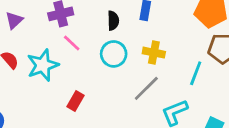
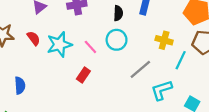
pink line: (72, 43) -> (90, 47), moved
yellow cross: (154, 53) -> (164, 40), moved

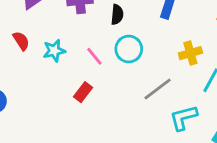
black semicircle: (118, 13) -> (117, 15), moved
yellow cross: (164, 40) -> (190, 53), turned -35
cyan star: (59, 44) -> (54, 51), size x0.7

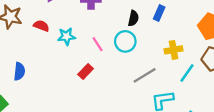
black semicircle: (117, 15) -> (133, 18), moved
red semicircle: (21, 41) -> (41, 26), turned -42

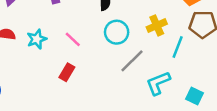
cyan circle: (125, 41) -> (117, 32), moved

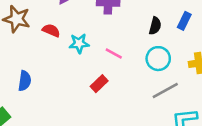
pink line: (73, 39) -> (114, 53), turned -30

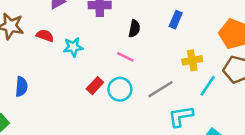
black semicircle: (155, 26) -> (134, 29), moved
pink line: (114, 53) -> (125, 57), moved
cyan circle: (158, 59) -> (120, 89), moved

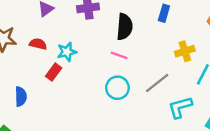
black semicircle: (134, 29) -> (125, 27), size x1.5
red rectangle: (95, 86) -> (54, 72), moved

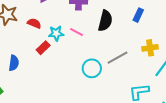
pink line: (119, 55) -> (76, 32), moved
gray line: (157, 83) -> (117, 58), moved

